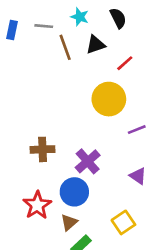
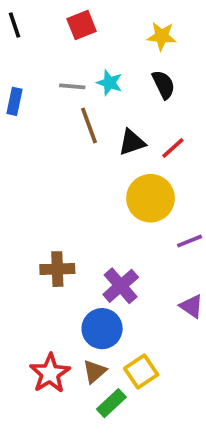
gray line: (44, 26) -> (72, 86), moved
black triangle: (96, 45) -> (132, 142), moved
red star: (37, 205) -> (50, 373), moved
yellow square: (123, 222) -> (141, 371), moved

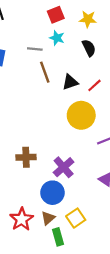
red square: (82, 25) -> (56, 15), moved
cyan star: (110, 83) -> (57, 38), moved
green rectangle: (111, 403) -> (58, 237), turned -63

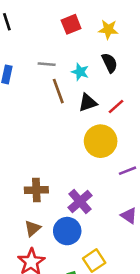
cyan star: (57, 38) -> (80, 72), moved
brown triangle: (48, 218) -> (33, 228), moved

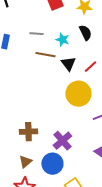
brown line: (58, 91) -> (45, 55), turned -60
black triangle: (88, 103) -> (68, 64), turned -49

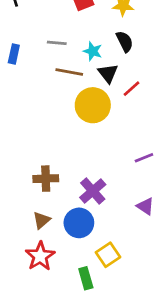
black triangle: (68, 64) -> (108, 73), moved
yellow circle: (78, 94) -> (93, 105), moved

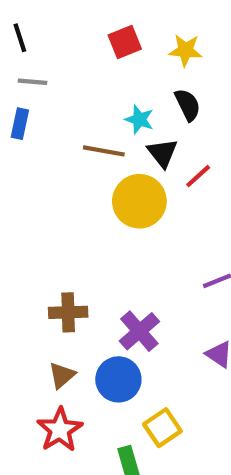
gray line: (57, 43) -> (32, 82), moved

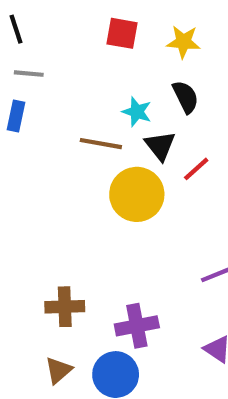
red square: (125, 42) -> (122, 33), turned 32
purple cross: (139, 331) -> (137, 326), turned 30

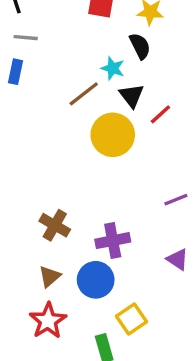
black semicircle: (186, 97) -> (140, 46), moved
brown line: (101, 144) -> (84, 94), turned -48
brown cross: (65, 307) -> (55, 225), turned 32

